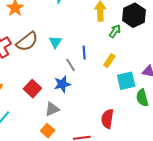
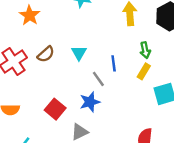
green arrow: (115, 31) -> (145, 50), moved, turned 136
brown semicircle: (27, 42) -> (46, 54), size x0.7

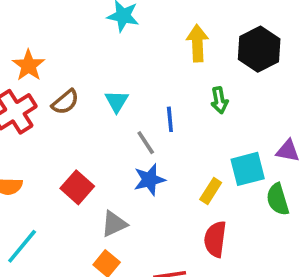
orange star: (30, 15) -> (29, 65), moved
yellow rectangle: (144, 71) -> (211, 191), moved
blue star: (90, 102) -> (149, 180), moved

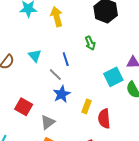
yellow arrow: (197, 43) -> (57, 17), moved
yellow rectangle: (211, 191) -> (86, 106), moved

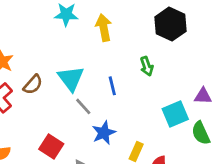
cyan triangle: (35, 56) -> (71, 78), size x1.5
gray line: (55, 75) -> (83, 106), moved

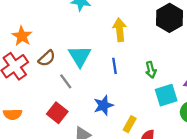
yellow arrow: (104, 28) -> (120, 30), moved
green arrow: (147, 66) -> (151, 70), moved
gray line: (83, 106) -> (66, 81), moved

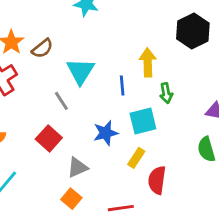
yellow arrow: (120, 30) -> (148, 62), moved
brown semicircle: (47, 58) -> (42, 48), moved
cyan square: (166, 95) -> (143, 121), moved

